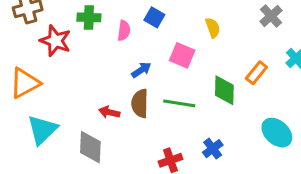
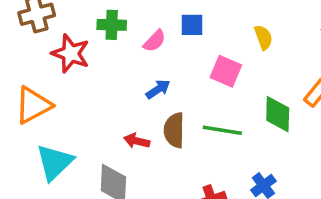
blue square: (154, 17) -> (192, 25), turned -30
pink semicircle: (124, 31) -> (155, 41), turned 36
blue arrow: (141, 70) -> (158, 89), moved

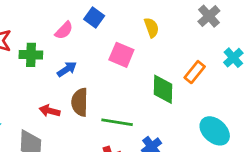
green cross: (112, 25) -> (31, 55), moved
blue square: (192, 25) -> (94, 17), turned 36
green line: (222, 130) -> (117, 122), moved

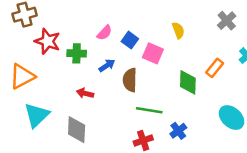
blue square: (94, 17) -> (130, 40), moved
brown semicircle: (80, 102) -> (130, 80), moved
red arrow: (50, 111) -> (85, 93), moved

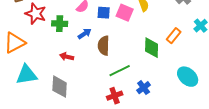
blue square: (130, 40) -> (104, 13), turned -32
pink square: (153, 53) -> (125, 13), moved
green line: (149, 110) -> (120, 71), turned -35
cyan triangle: (37, 115) -> (27, 75), turned 35

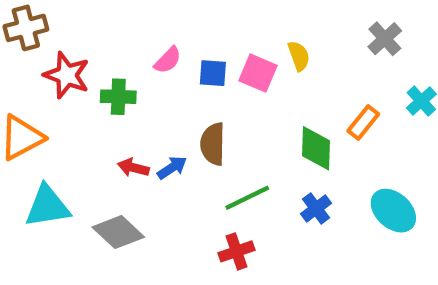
blue arrow: (85, 34) -> (172, 168), moved
gray diamond: (60, 87) -> (118, 232), turned -50
blue cross: (144, 88) -> (316, 208), moved

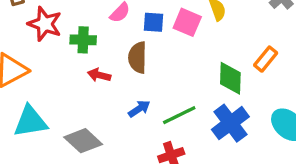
brown semicircle: (213, 144) -> (138, 57), moved
red arrow: (133, 168) -> (99, 75), moved
blue arrow: (172, 168) -> (139, 109), moved
blue cross: (316, 208) -> (230, 123), size x1.6

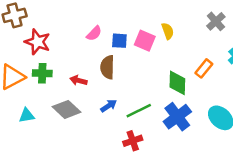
green cross: (83, 40) -> (42, 73), moved
cyan triangle: (30, 122) -> (27, 115), size x0.6
gray diamond: (83, 141) -> (66, 109), moved

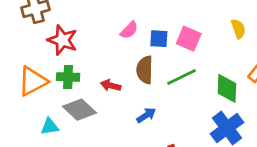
yellow semicircle: (168, 31) -> (238, 29), moved
gray diamond: (66, 109) -> (79, 110), moved
green line: (139, 111) -> (182, 77), moved

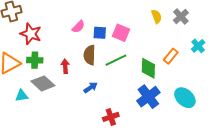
yellow semicircle: (238, 29) -> (156, 17), moved
red arrow: (111, 85) -> (65, 66), turned 72

